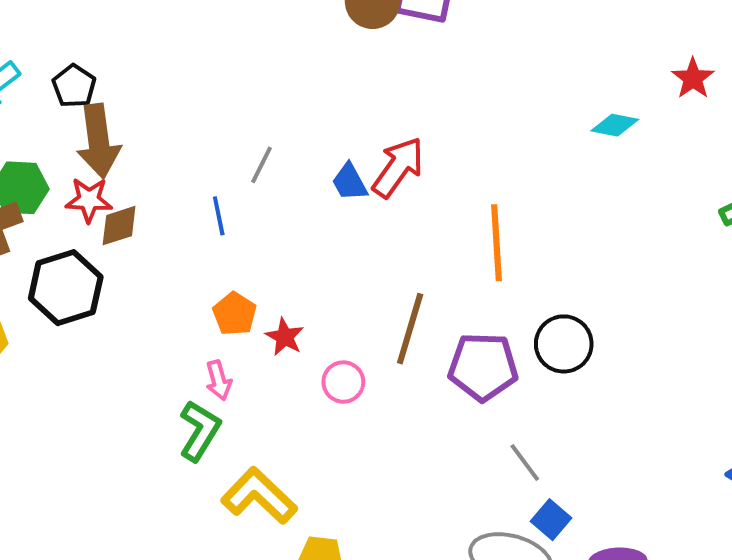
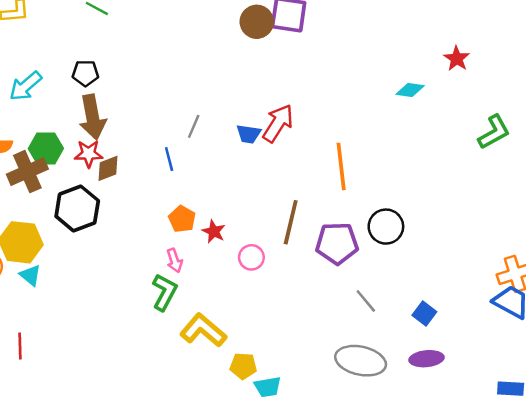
black pentagon: (74, 86) -> (85, 73), moved, turned -30
blue trapezoid: (350, 182) -> (249, 134), turned -50
blue square: (551, 520) -> (424, 314), moved

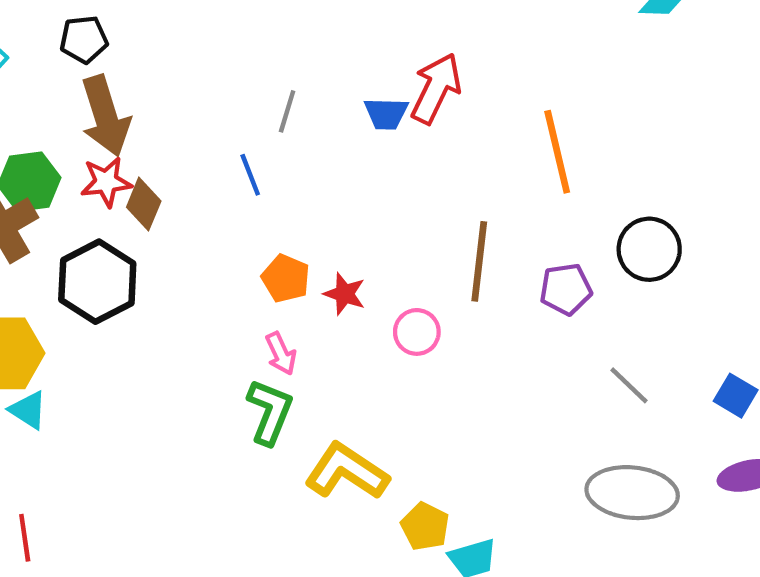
brown diamond: (108, 168) -> (144, 204), turned -40
purple pentagon: (337, 243) -> (566, 289), size x0.7
yellow pentagon: (243, 366) -> (425, 526), turned 30

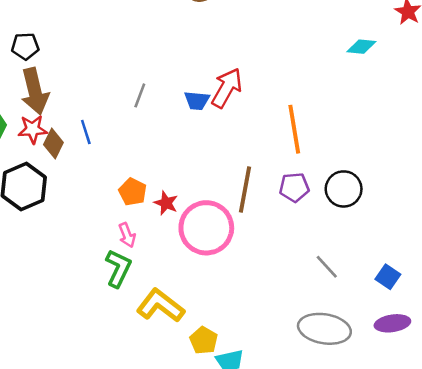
blue line: (250, 175) -> (86, 132), moved
purple pentagon: (566, 289) -> (294, 187), moved
pink circle: (417, 332) -> (206, 228), size x2.0

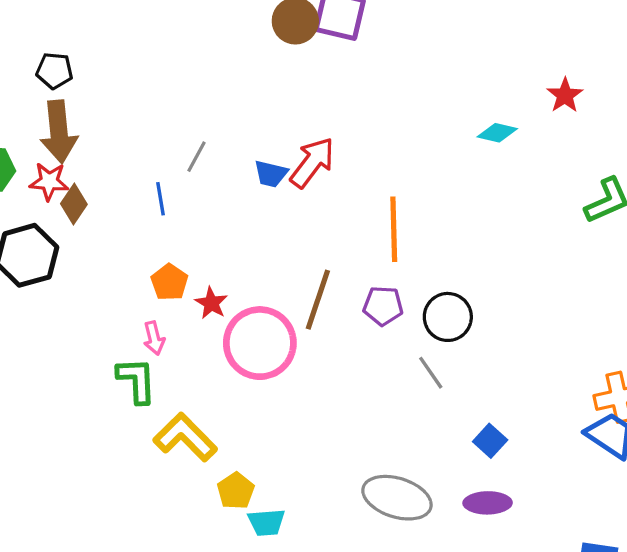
blue line: (86, 132) -> (160, 199), moved
gray line: (327, 267) -> (431, 373), moved
green L-shape: (118, 268) -> (137, 380), turned -36

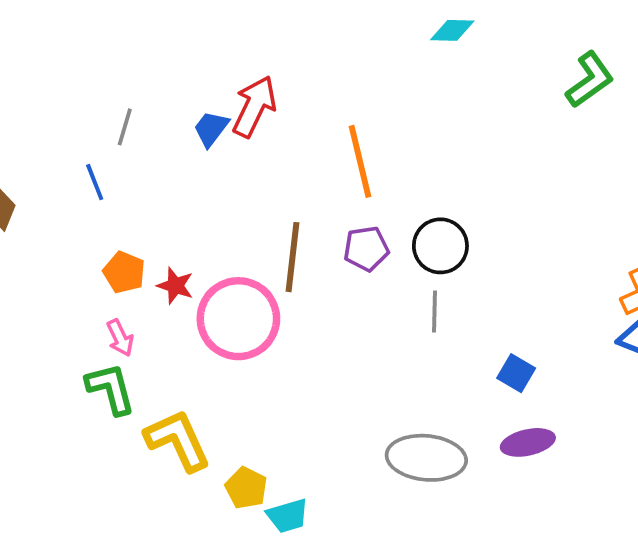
blue trapezoid: (271, 174) -> (211, 129), turned 126
gray line: (431, 373) -> (435, 312), turned 48
yellow L-shape: (185, 437) -> (178, 440), turned 32

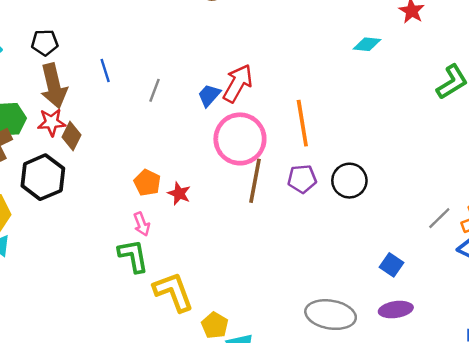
blue line: (95, 182) -> (105, 70), moved
gray line: (435, 312) -> (439, 218), moved, turned 40
pink circle: (238, 319) -> (240, 139), moved

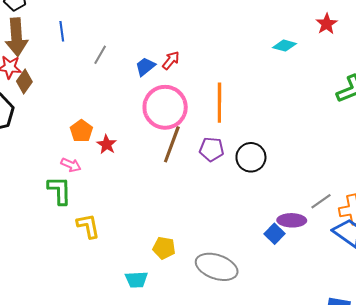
red arrow: (238, 83) -> (171, 60), size x0.6
pink arrow: (142, 224) -> (71, 165), turned -54
yellow L-shape: (173, 292) -> (88, 226), size x0.7
purple ellipse: (396, 310) -> (292, 220), moved
yellow pentagon: (215, 325) -> (164, 248), moved, turned -30

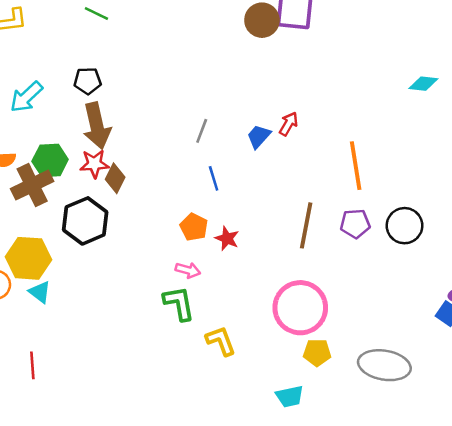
blue line: (62, 31) -> (214, 178), moved
pink circle: (165, 107) -> (300, 308), moved

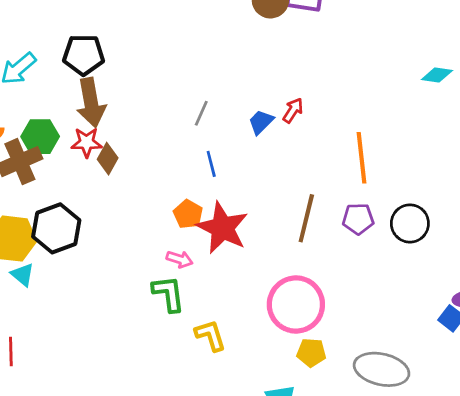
black pentagon: (88, 81) -> (84, 55), size x1.4
black hexagon: (85, 221) -> (56, 228), moved
red star: (227, 238) -> (222, 228), size x2.0

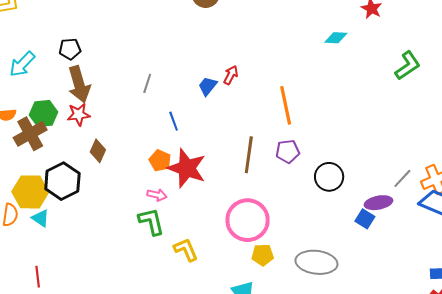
black pentagon: (84, 55) -> (70, 49), size x0.7
gray line: (201, 113) -> (147, 83), moved
brown diamond: (108, 159) -> (98, 151), moved
black circle: (410, 223) -> (329, 177), moved

